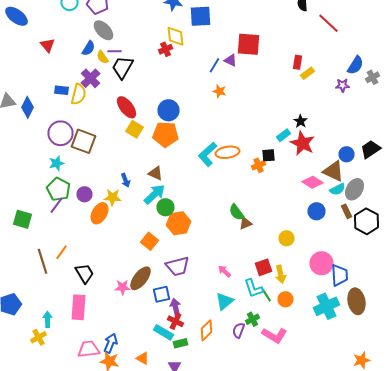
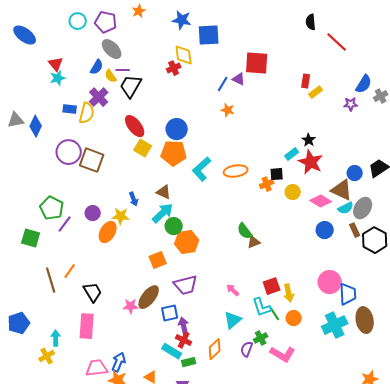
cyan L-shape: (208, 154) -> (202, 169), moved
cyan star: (56, 163) -> (58, 78), moved
green pentagon: (58, 189) -> (52, 208), moved
yellow circle: (286, 238) -> (293, 192), moved
orange square: (150, 241) -> (158, 260), turned 30

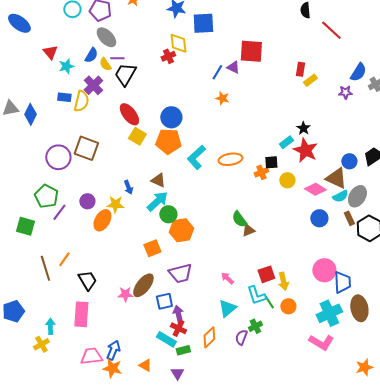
cyan star: (58, 78) -> (66, 66), moved
purple circle: (69, 152) -> (58, 157), moved
pink L-shape: (283, 354) -> (321, 342), moved

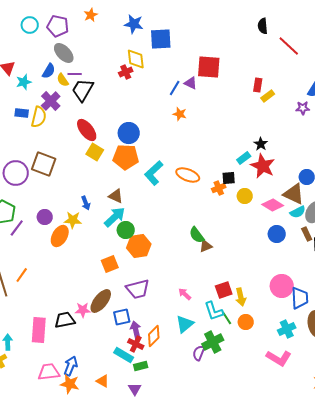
orange ellipse: (230, 159) -> (188, 175), turned 30
black trapezoid: (87, 280) -> (65, 320), moved, turned -70
cyan cross: (329, 313) -> (287, 329), size x0.7
green cross: (255, 326) -> (213, 342), size x1.5
orange diamond: (209, 337) -> (154, 336), moved

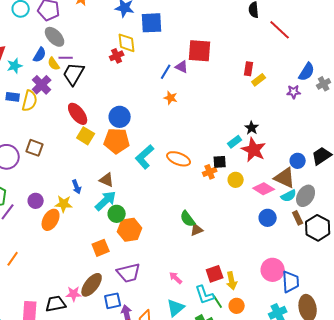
brown square: (44, 164) -> (35, 148), size x0.7

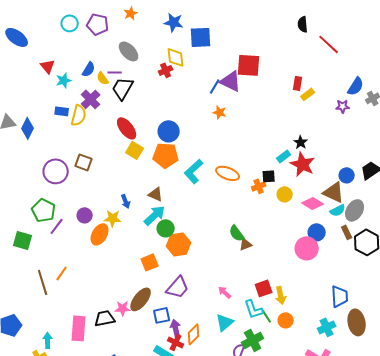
gray ellipse: (55, 37) -> (129, 51), moved
purple triangle: (182, 67) -> (231, 81), size x1.6
pink circle: (273, 270) -> (307, 248), moved
purple trapezoid: (129, 273) -> (178, 287), turned -35

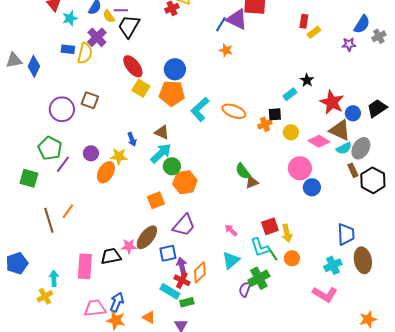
red star: (303, 164) -> (332, 102), moved
blue circle: (317, 232) -> (312, 187), moved
pink circle: (307, 248) -> (300, 168), moved

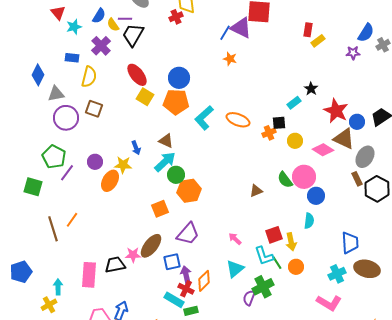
yellow semicircle: (85, 53) -> (89, 77), moved
gray triangle: (14, 60) -> (56, 94), moved
cyan semicircle: (344, 148) -> (309, 221), moved, turned -56
green semicircle: (243, 171) -> (285, 180), moved
brown ellipse: (363, 260) -> (367, 269), turned -65

